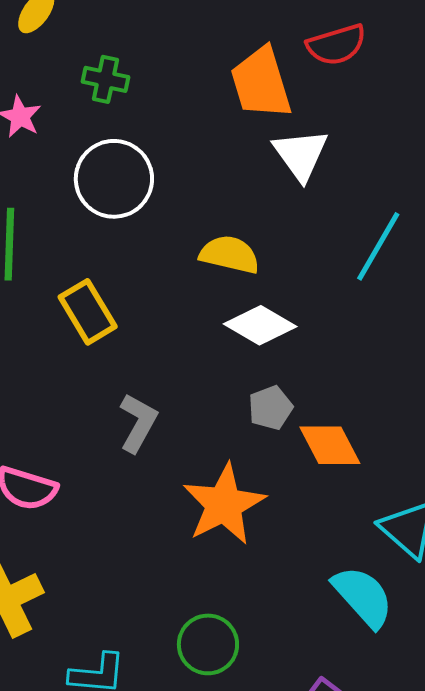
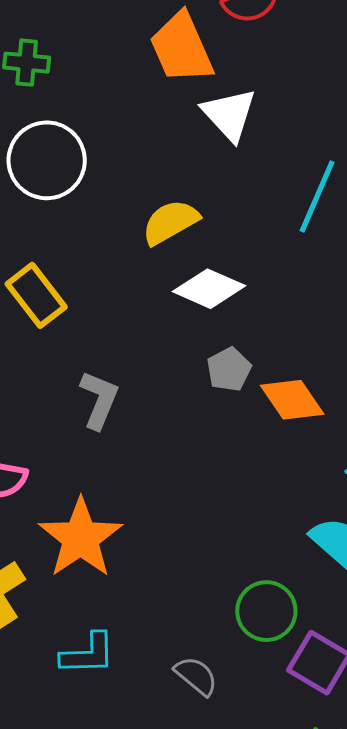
yellow semicircle: (230, 255) -> (170, 222), turned -36
orange star: (224, 504) -> (81, 538), moved
green circle: (208, 644) -> (266, 611), moved

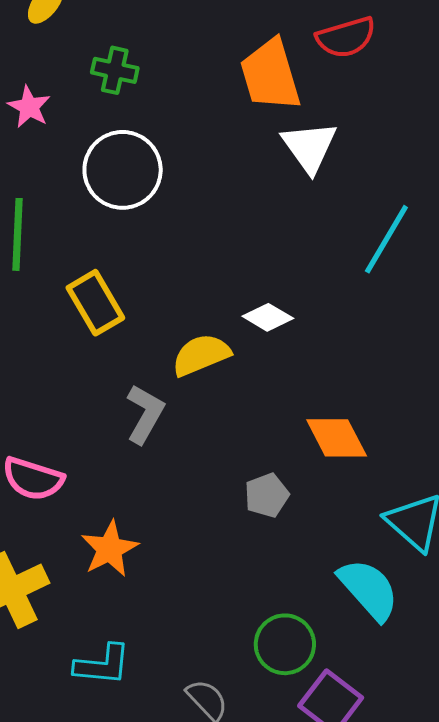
yellow semicircle: (170, 222) -> (201, 355), moved
white diamond: (209, 289) -> (268, 317), size x0.7
gray pentagon: (229, 369) -> (267, 495), moved
orange star: (81, 538) -> (110, 549), size x0.7

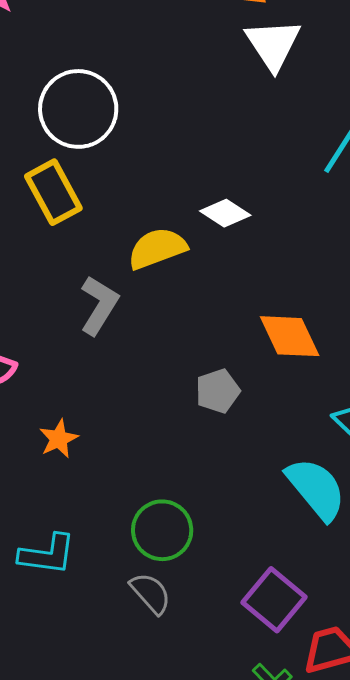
white circle: (123, 170) -> (78, 109), moved
orange star: (110, 549) -> (59, 439), size x0.7
green circle: (285, 644) -> (162, 530), moved

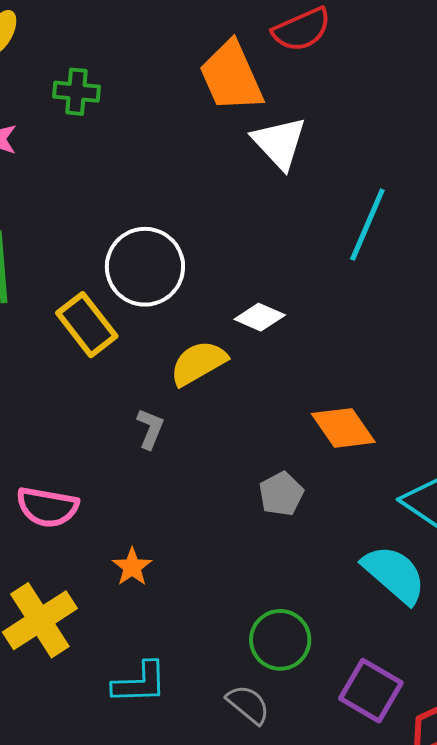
white circle: (78, 109) -> (145, 267), moved
gray L-shape: (99, 305) -> (150, 429), size x0.7
green circle: (162, 530) -> (280, 640), moved

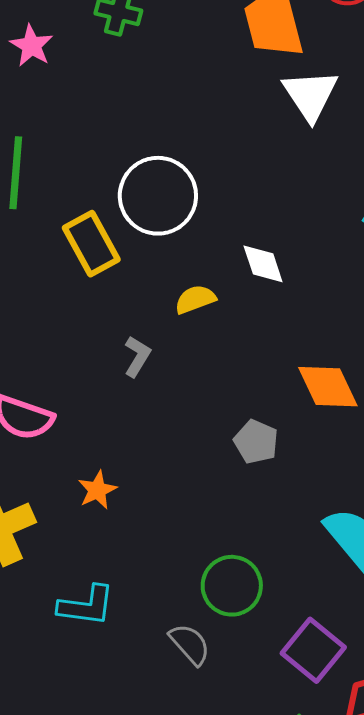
white diamond: (260, 317) -> (263, 264), turned 39
yellow semicircle: (198, 363) -> (195, 299), size x0.7
gray pentagon: (281, 494) -> (256, 442), turned -30

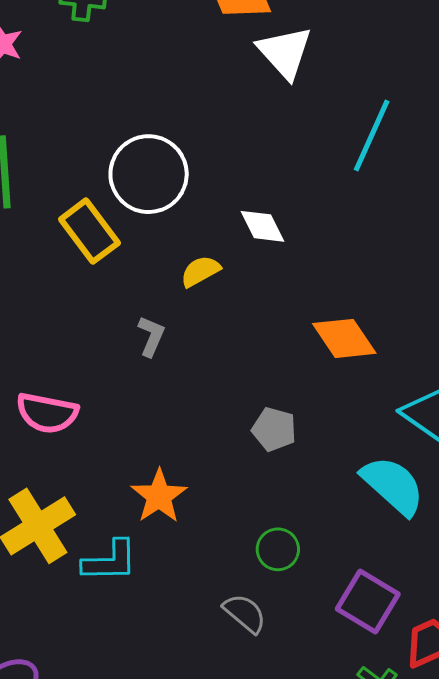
gray pentagon: (256, 442) -> (274, 429), moved
orange star: (97, 490) -> (159, 496), moved, size x1.4
green circle: (232, 586) -> (278, 549), size x0.7
cyan L-shape: (86, 606) -> (110, 561), moved

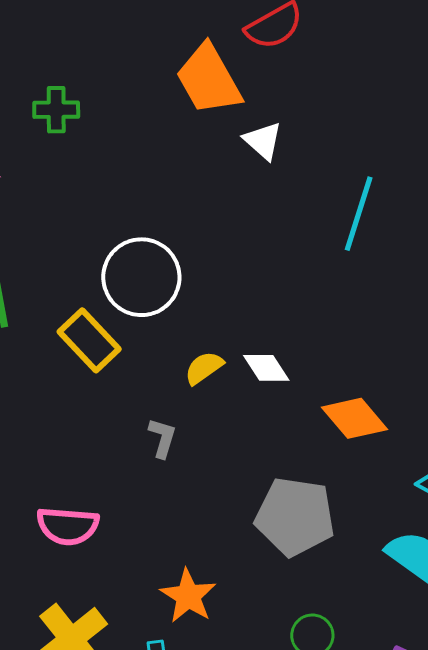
white triangle: (285, 52) -> (263, 141), size x0.7
white diamond: (262, 226) -> (266, 368), moved
gray pentagon: (274, 429) -> (295, 517), size x1.8

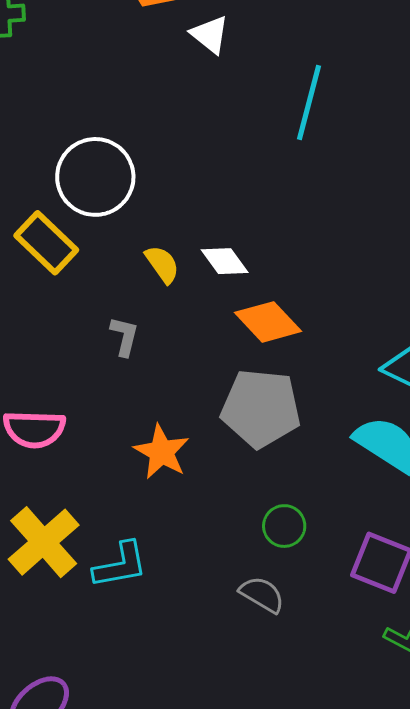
yellow semicircle: (204, 368) -> (162, 264), turned 93
orange diamond: (354, 418) -> (268, 322), moved
orange star: (188, 596) -> (162, 452), moved

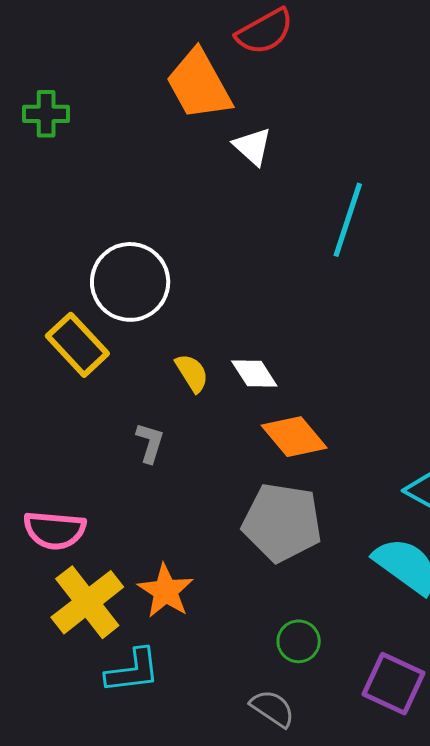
orange star: (162, 452) -> (166, 591), moved
yellow cross: (44, 542) -> (87, 602), moved

